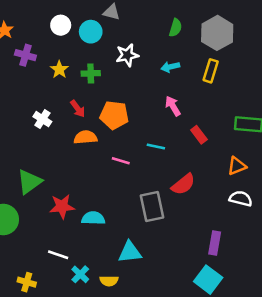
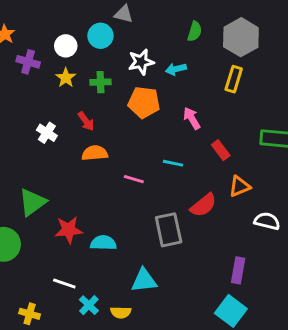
white circle: (61, 25) -> (66, 46), moved
cyan arrow: (170, 67) -> (176, 69), moved
orange pentagon: (114, 115) -> (144, 102), moved
orange triangle: (237, 166) -> (240, 186), moved

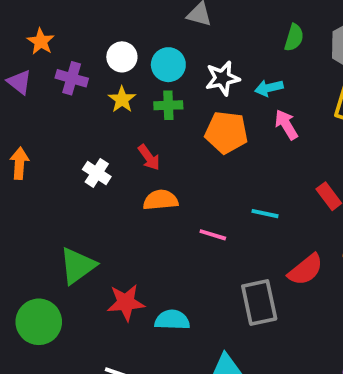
cyan circle: (100, 36) -> (168, 65), moved
pink arrow: (192, 118) -> (286, 125), moved

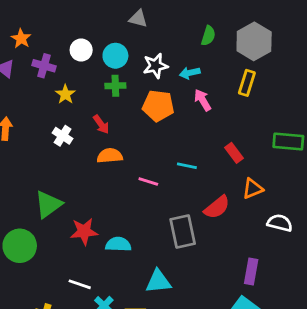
yellow star: (122, 99) -> (65, 94), moved

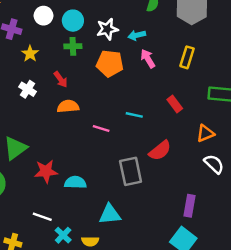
yellow rectangle: (247, 83) -> (187, 57), moved
orange triangle: (253, 189) -> (205, 133), moved
white semicircle: (280, 223) -> (214, 164), turned 30

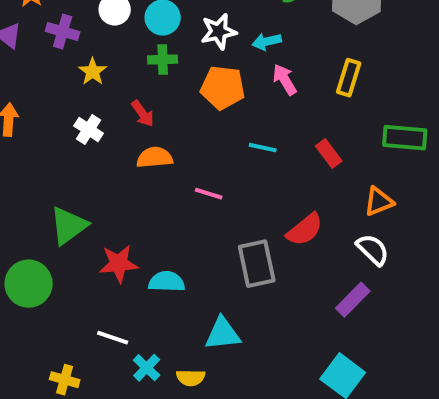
cyan line: (134, 115) -> (263, 148), moved
white semicircle: (214, 164) -> (373, 250), moved
purple rectangle: (189, 206) -> (353, 300), moved, turned 35

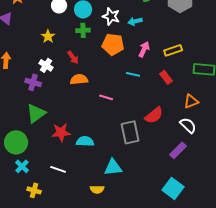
purple cross: (63, 32) -> (33, 82), moved
white star: (219, 32) -> (111, 16), turned 30
yellow rectangle: (349, 78) -> (173, 50), moved, turned 54
pink arrow: (285, 80) -> (144, 49), moved, turned 56
cyan cross: (147, 368) -> (22, 166), moved

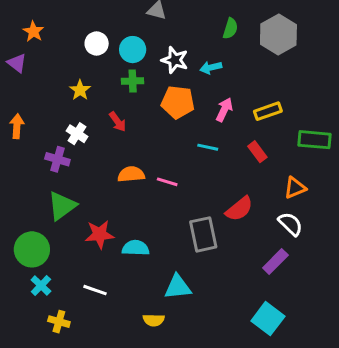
orange semicircle: (79, 79) -> (131, 174), moved

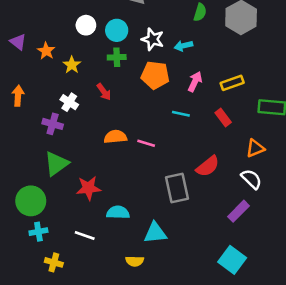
orange star: (33, 31) -> (46, 51), moved
cyan semicircle: (136, 248) -> (118, 212), moved
cyan cross: (41, 285) -> (38, 232), turned 36

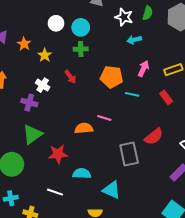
white star: (153, 39) -> (124, 17), moved
orange pentagon: (155, 75) -> (112, 77), moved
orange semicircle: (115, 137) -> (84, 128), moved
cyan cross: (38, 232) -> (11, 198), moved
cyan triangle: (155, 233) -> (112, 190), turned 30

